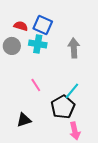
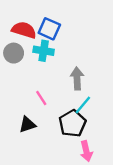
red semicircle: (21, 26) -> (24, 30), size x1.5
gray arrow: (74, 48) -> (77, 78), moved
black triangle: (24, 120) -> (27, 125), moved

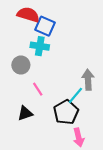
red semicircle: (24, 30) -> (28, 15), moved
gray circle: (14, 53) -> (21, 65), moved
gray arrow: (77, 78) -> (88, 80), moved

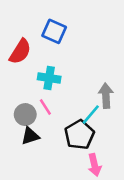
red semicircle: (28, 15) -> (20, 52), moved, turned 105
cyan cross: (40, 46) -> (49, 78), moved
gray circle: (21, 65) -> (25, 115), moved

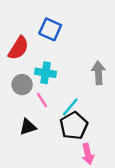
gray arrow: (106, 96) -> (98, 73), moved
gray circle: (25, 115) -> (22, 85), moved
cyan line: (91, 115) -> (70, 107), moved

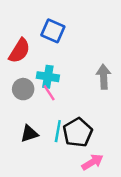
pink line: (42, 100) -> (49, 93), moved
cyan line: (70, 107) -> (58, 131), moved, turned -30
pink arrow: (88, 154) -> (92, 162), turned -108

